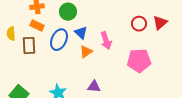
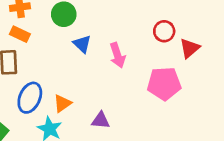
red triangle: (160, 23) -> (190, 48), moved
blue ellipse: (59, 40) -> (30, 98), moved
orange triangle: (86, 52) -> (62, 103), moved

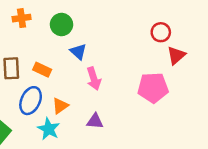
red circle: (164, 31) -> (161, 32), moved
orange rectangle: (20, 34) -> (42, 70), moved
pink arrow: (117, 55) -> (94, 79), moved

